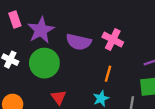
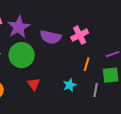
pink cross: (113, 40) -> (80, 35), turned 36
orange line: (108, 74) -> (87, 64), moved

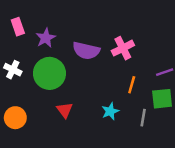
purple star: (19, 27) -> (46, 38), size x0.7

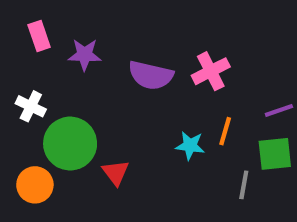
purple star: (46, 38) -> (85, 55), turned 30
green circle: (49, 73) -> (70, 144), moved
cyan star: (110, 111) -> (190, 146), moved, turned 30

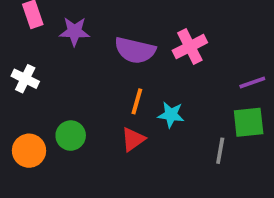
orange line: (225, 131) -> (137, 101), moved
green circle: (70, 144) -> (71, 136), moved, size x0.6
red triangle: (116, 172) -> (133, 139), moved, turned 32

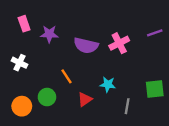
purple line: (252, 83) -> (155, 33), moved
orange line: (137, 101) -> (66, 76), moved, turned -49
gray line: (220, 151) -> (127, 106), moved

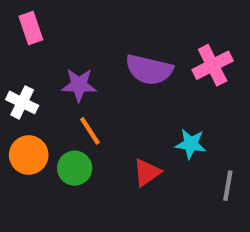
purple star: (49, 34) -> (79, 85), moved
orange line: (66, 76) -> (90, 131), moved
orange circle: (22, 106) -> (29, 155), moved

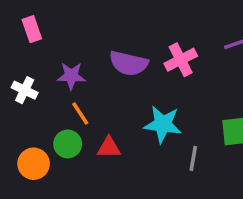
cyan star: (191, 144) -> (163, 124), size x1.5
orange circle: (29, 155) -> (34, 164), moved
red triangle: (147, 173) -> (109, 148), moved, turned 35

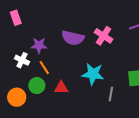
pink cross: (181, 60) -> (103, 36), turned -30
white cross: (25, 90) -> (22, 60), moved

